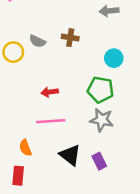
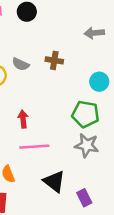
red arrow: (50, 92) -> (23, 119), moved, turned 91
purple rectangle: (99, 161) -> (84, 198), moved

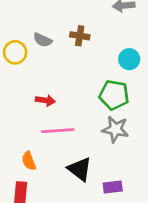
red arrow: (23, 119) -> (45, 100), turned 105
purple rectangle: (84, 198) -> (113, 187), turned -70

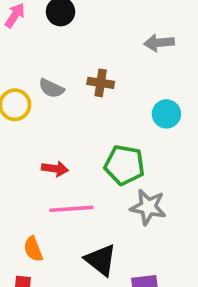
green pentagon: (114, 95) -> (124, 165), moved

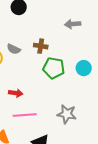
cyan circle: (166, 114) -> (84, 68), moved
green pentagon: (124, 165) -> (54, 68), moved

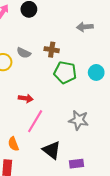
pink line: (25, 115) -> (35, 121), turned -55

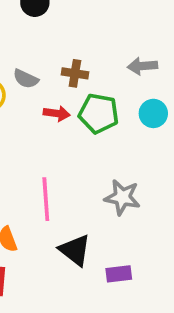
gray arrow: (85, 27) -> (142, 66), moved
red arrow: (26, 98) -> (57, 113), moved
pink line: (35, 121) -> (46, 199), turned -35

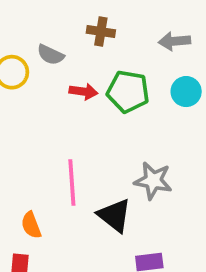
brown cross: (75, 73) -> (101, 32), moved
black triangle: (75, 250) -> (114, 215), moved

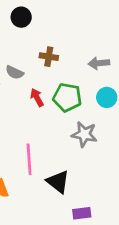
red arrow: (83, 92) -> (37, 97), turned -126
gray star: (153, 181) -> (84, 134), moved

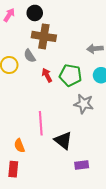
brown cross: (49, 57) -> (44, 36), moved, size x1.6
gray semicircle: (15, 72) -> (30, 56), turned 32

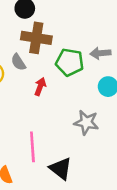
red arrow: (47, 75) -> (40, 87), turned 48
green pentagon: (70, 75) -> (70, 62), moved

